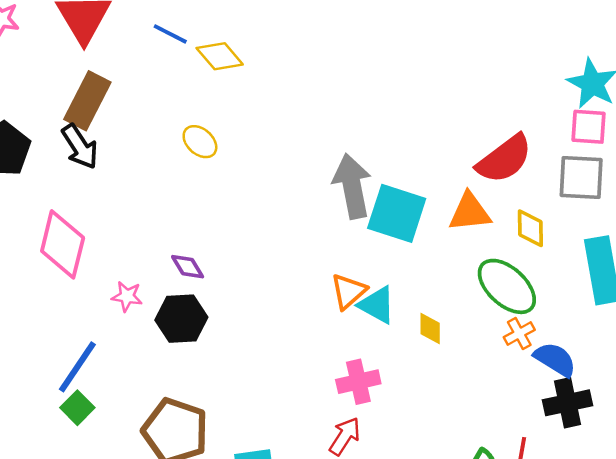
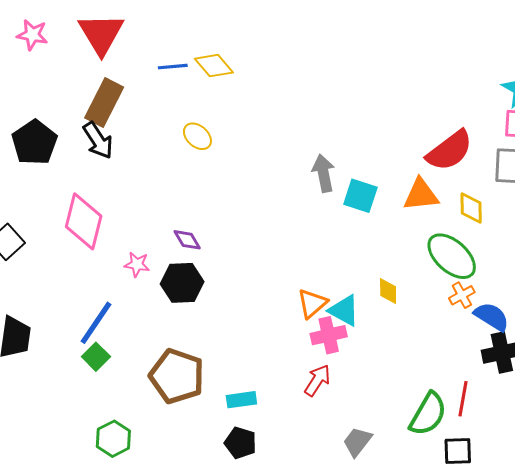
blue line: (170, 34) -> (173, 67), moved, turned -32
gray arrow: (352, 186) -> (323, 173), size x0.7
cyan square: (397, 213) -> (360, 196), size x0.7
orange triangle: (348, 291) -> (312, 303), moved
cyan triangle: (377, 305) -> (344, 311), moved

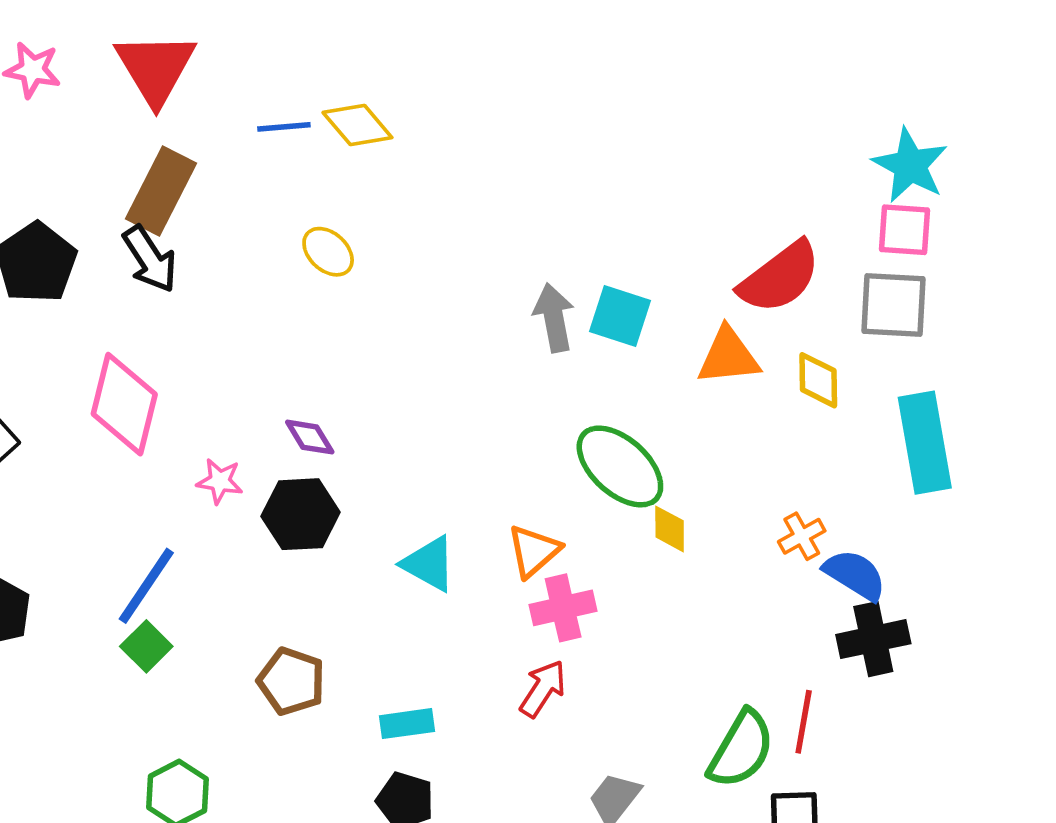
cyan square: (360, 196) -> (620, 316), moved
green ellipse: (452, 256) -> (620, 466), moved
cyan triangle: (344, 311) -> (429, 564), moved
brown pentagon: (177, 376) -> (291, 681), size x0.7

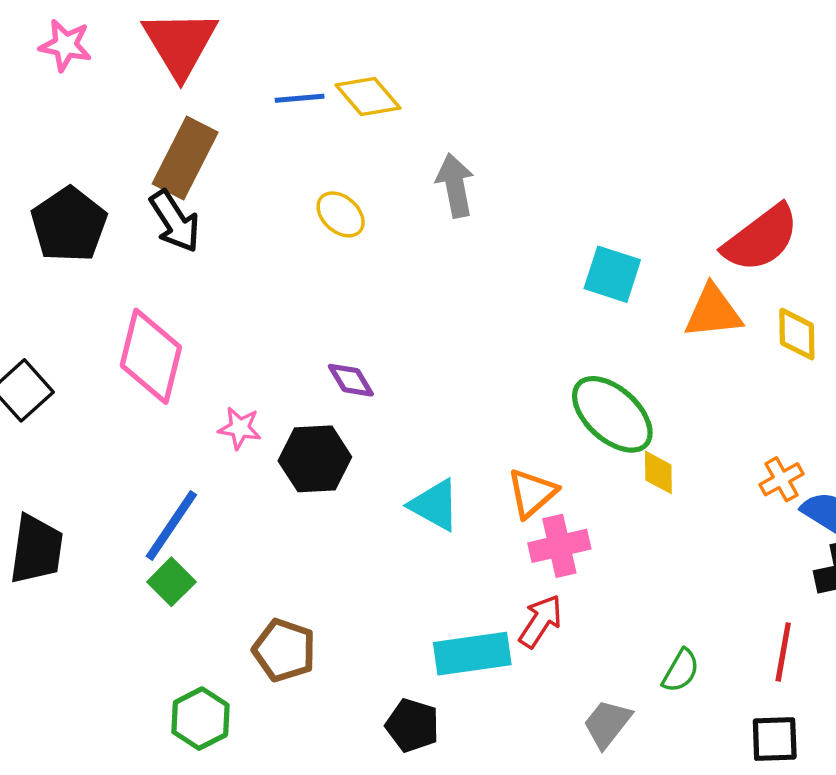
gray arrow: (554, 318) -> (455, 185), moved
purple diamond: (310, 437) -> (351, 380), moved
brown pentagon: (291, 681) -> (284, 650), moved
cyan rectangle: (407, 724) -> (472, 654), moved, size x1.5
green semicircle: (741, 749) -> (681, 671), moved, size x0.6

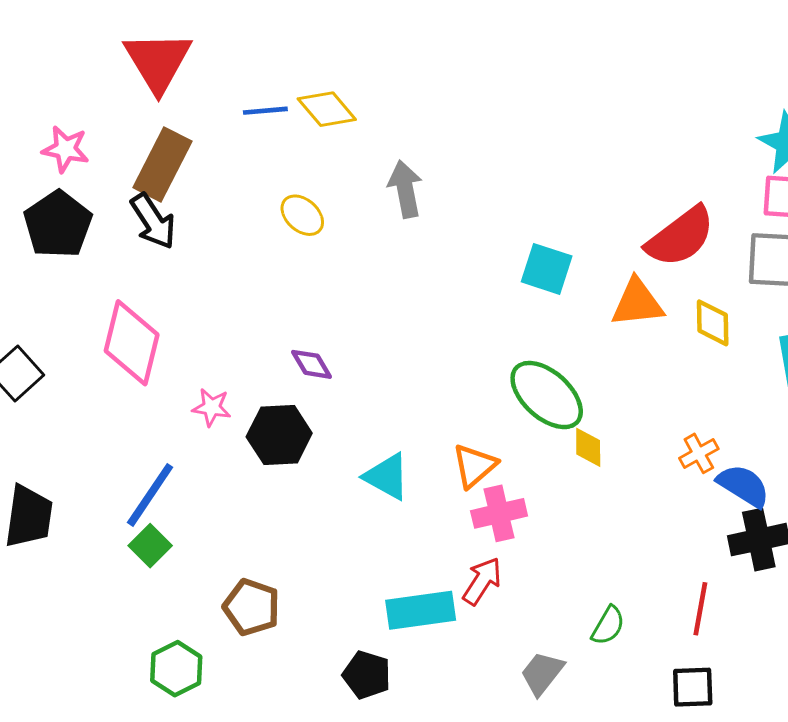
pink star: (65, 45) -> (66, 149), moved

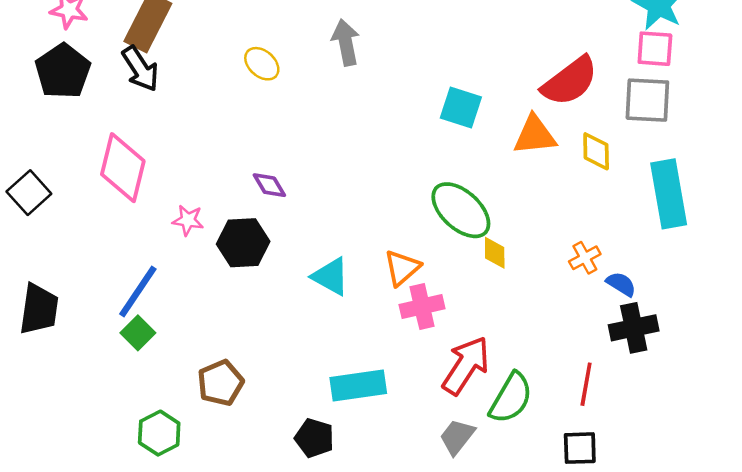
blue semicircle: (743, 486) -> (621, 284), size x0.7
red arrow: (482, 581) -> (466, 365), moved, size x1.5
brown pentagon: (252, 607) -> (221, 383), turned 30
green semicircle: (608, 626) -> (511, 398), size x1.6

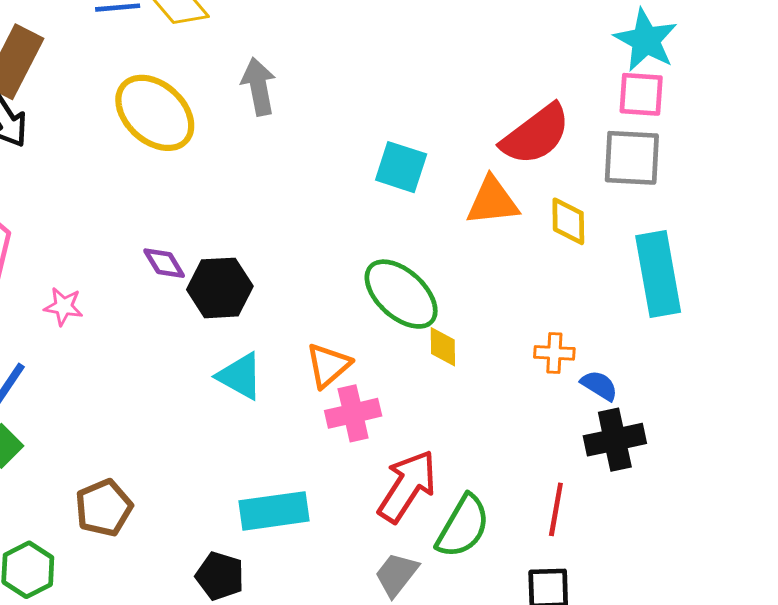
yellow ellipse: (262, 64) -> (155, 113), size x1.8
black hexagon: (243, 243) -> (220, 288), moved
orange cross: (585, 258) -> (554, 353), turned 32

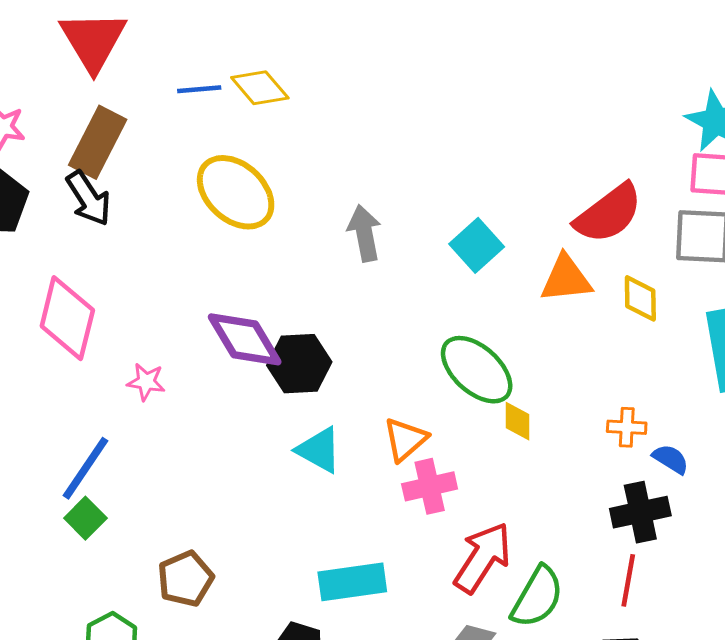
gray arrow: (259, 87) -> (364, 233), moved
cyan square: (401, 167) -> (477, 245), turned 30
purple diamond: (164, 263) -> (245, 339), size x1.8
black cross: (615, 440) -> (640, 512), moved

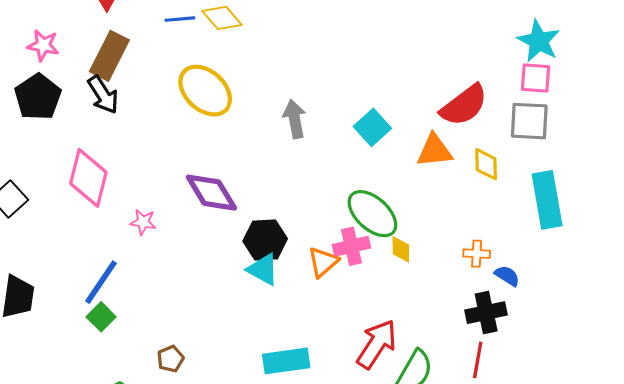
black hexagon: (299, 364) -> (265, 240), moved
pink cross: (430, 486) -> (351, 246), moved
brown pentagon: (186, 579) -> (170, 359), size x0.7

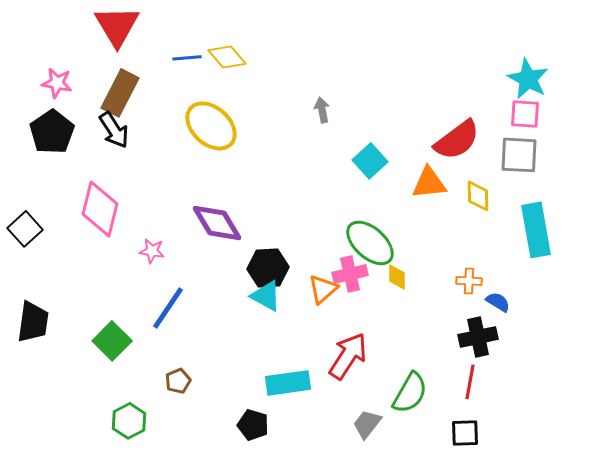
gray arrow: (295, 119) -> (322, 110), moved, size x0.7
blue line: (101, 282) -> (168, 308), moved
green square: (101, 317) -> (112, 341), size x1.4
red arrow: (377, 344) -> (348, 356), moved

